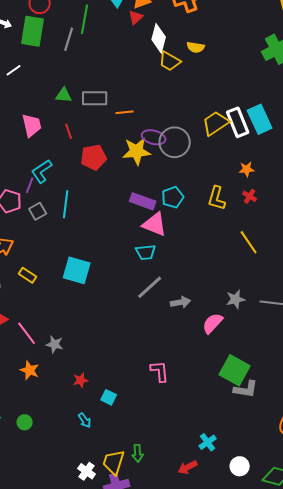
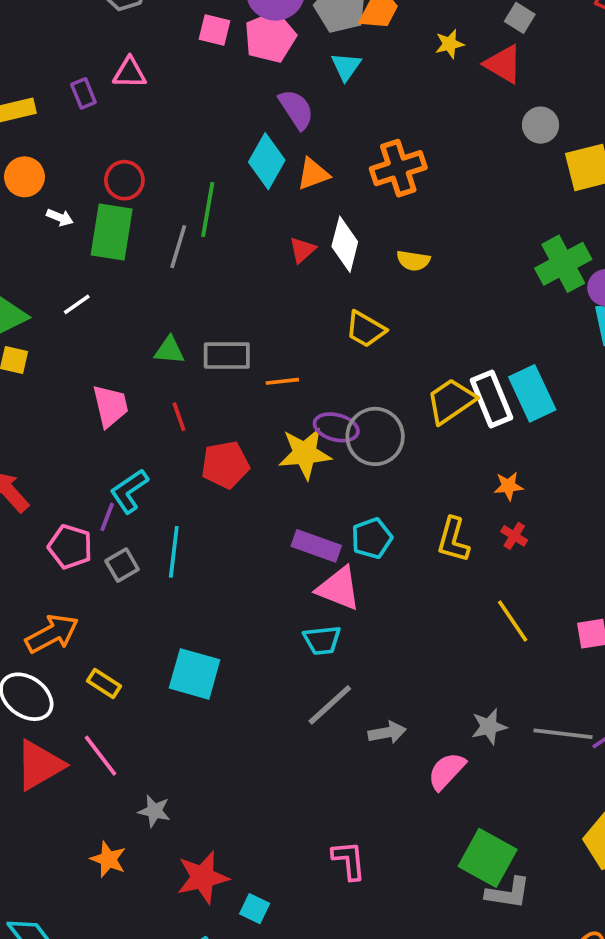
red triangle: (136, 17) -> (302, 250), moved
yellow trapezoid: (170, 61) -> (365, 329), moved
pink line: (27, 333) -> (101, 756), moved
red star: (81, 380) -> (203, 877), size x1.8

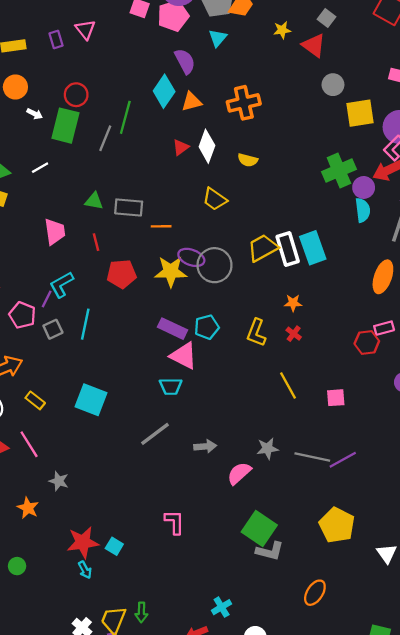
pink triangle: (130, 73) -> (85, 30), turned 45
gray line: (330, 705) -> (155, 434), moved
red star: (203, 877) -> (83, 542), moved

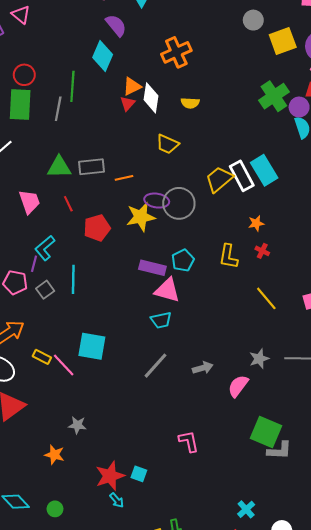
orange triangle: (192, 102) -> (132, 86), moved
green triangle: (94, 201) -> (59, 167), size x1.4
pink line: (29, 444) -> (64, 365), moved

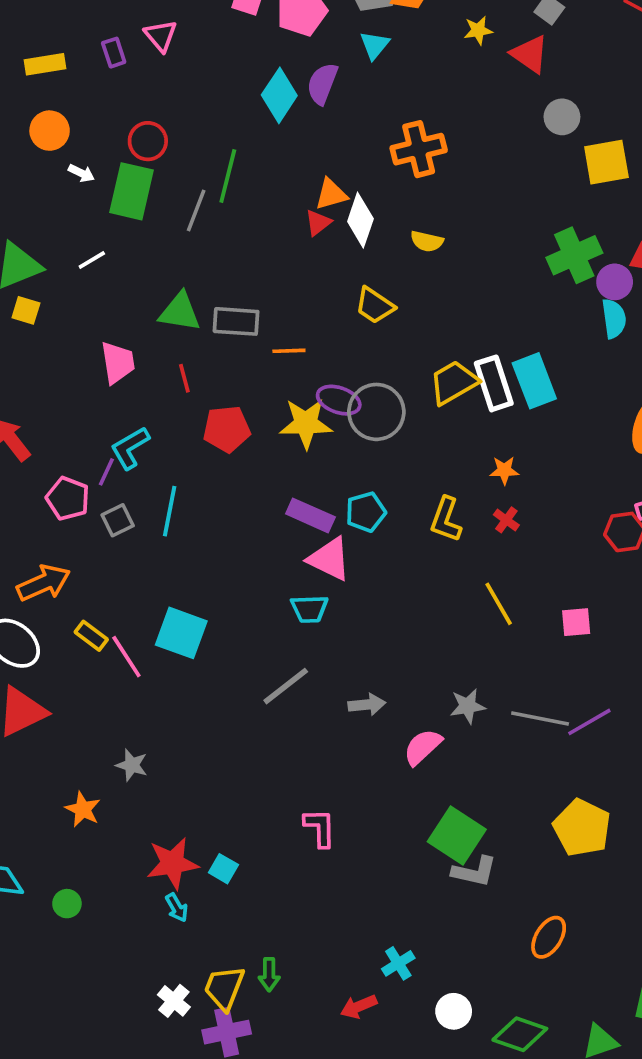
purple semicircle: (116, 25) -> (322, 84), turned -130
cyan diamond: (103, 56) -> (279, 95), moved

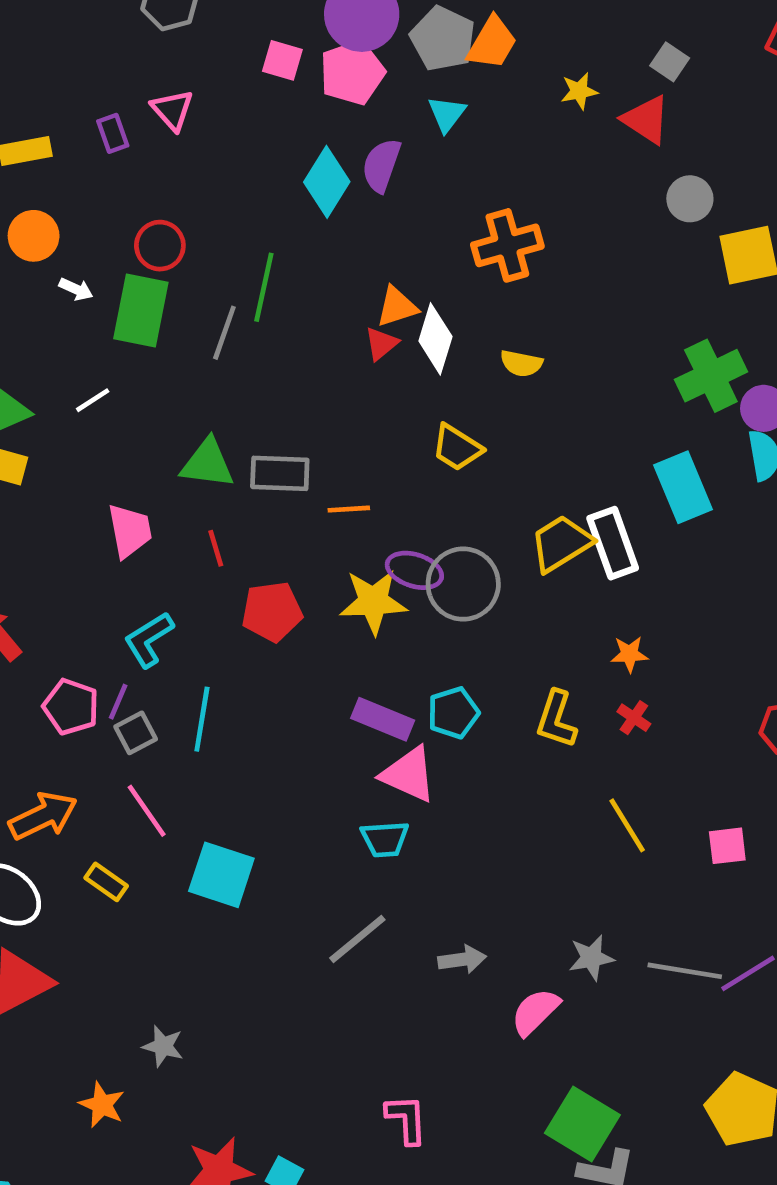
cyan rectangle: (534, 381) -> (683, 487), moved
purple line: (106, 472) -> (118, 702), moved
pink line: (126, 657) -> (147, 811), moved

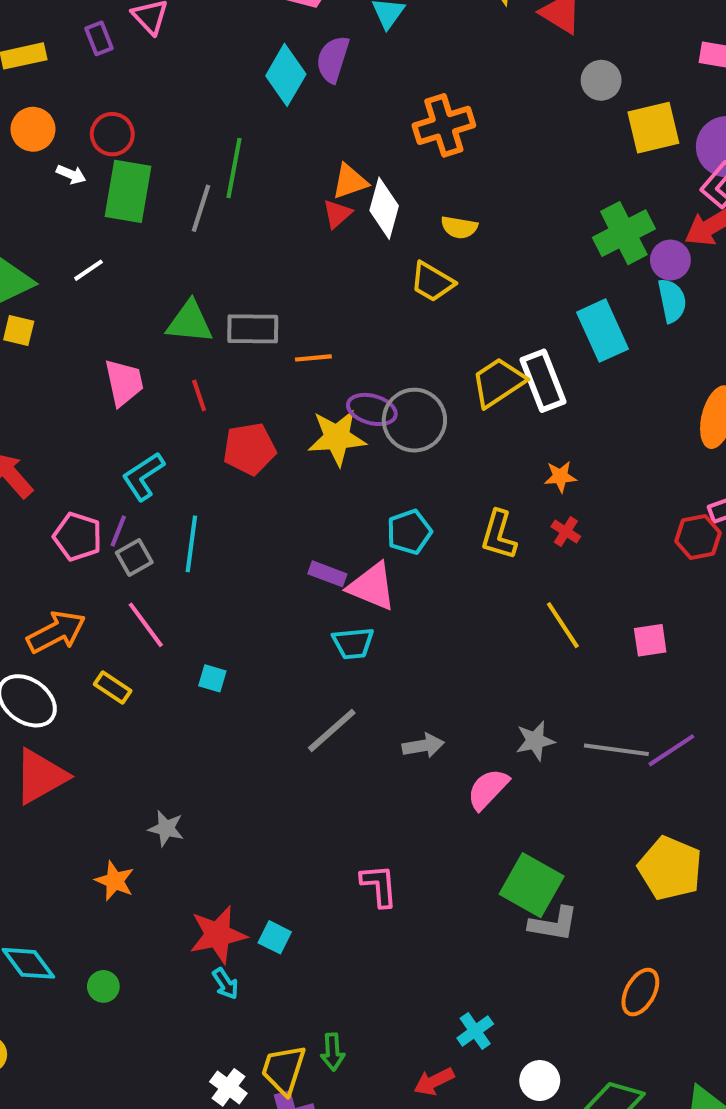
red circle: (160, 246) -> (112, 134), moved
yellow trapezoid: (457, 448) -> (432, 282), moved
purple rectangle: (383, 719) -> (327, 574), moved, size x0.7
cyan square: (221, 875) -> (212, 678), size x0.5

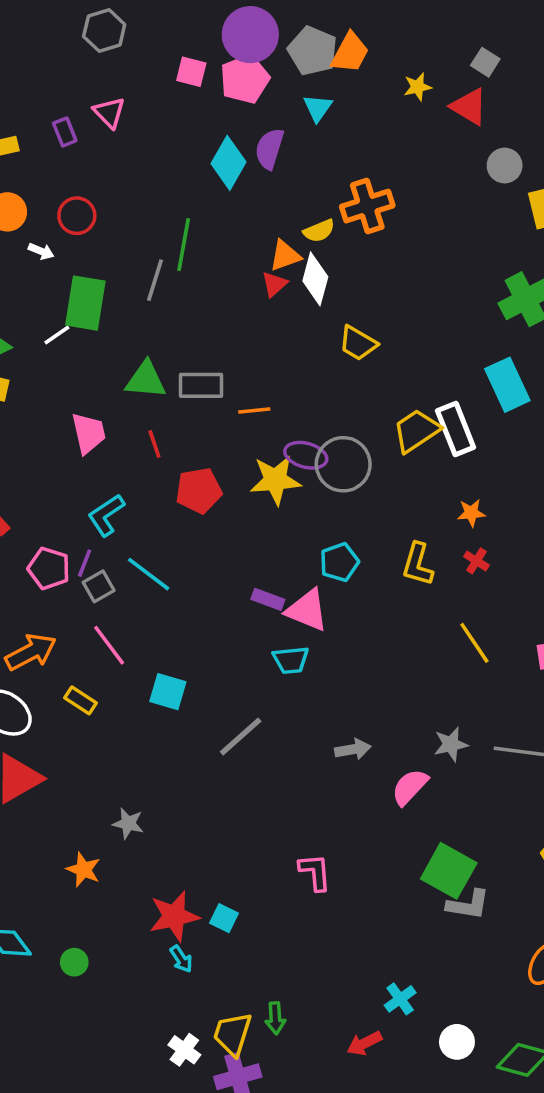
green rectangle: (128, 191) -> (85, 303), moved
yellow semicircle: (459, 227) -> (319, 231), moved, turned -32
cyan line: (191, 544) -> (149, 574), turned -60
cyan square: (212, 678) -> (168, 692), size x1.5
gray line: (332, 730) -> (241, 736), moved

